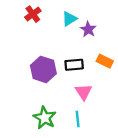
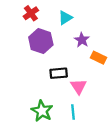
purple star: (88, 29) -> (82, 40), moved
black rectangle: (74, 65) -> (59, 73), moved
purple hexagon: (43, 69) -> (41, 41), moved

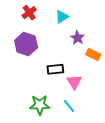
purple hexagon: (41, 41) -> (26, 44), moved
green star: (42, 111) -> (40, 105), turned -30
cyan line: (73, 112) -> (69, 106), turned -32

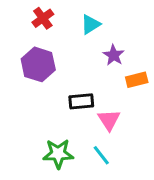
orange rectangle: (93, 55) -> (137, 80), turned -40

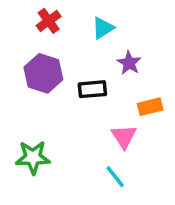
orange rectangle: (137, 80) -> (150, 107), moved
black rectangle: (81, 101) -> (92, 89), moved
green star: (58, 154) -> (33, 157), moved

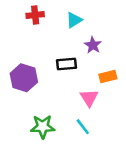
red cross: (49, 21) -> (35, 15), turned 30
purple hexagon: (43, 73) -> (24, 78), moved
green star: (33, 157) -> (43, 127), moved

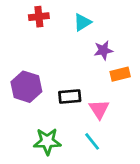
purple star: (93, 45) -> (103, 50), turned 30
black rectangle: (67, 64) -> (70, 97), moved
orange rectangle: (108, 76) -> (120, 74), moved

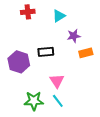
black rectangle: (70, 97) -> (46, 52), moved
pink triangle: (99, 109) -> (57, 81), moved
cyan line: (92, 141) -> (58, 101), moved

